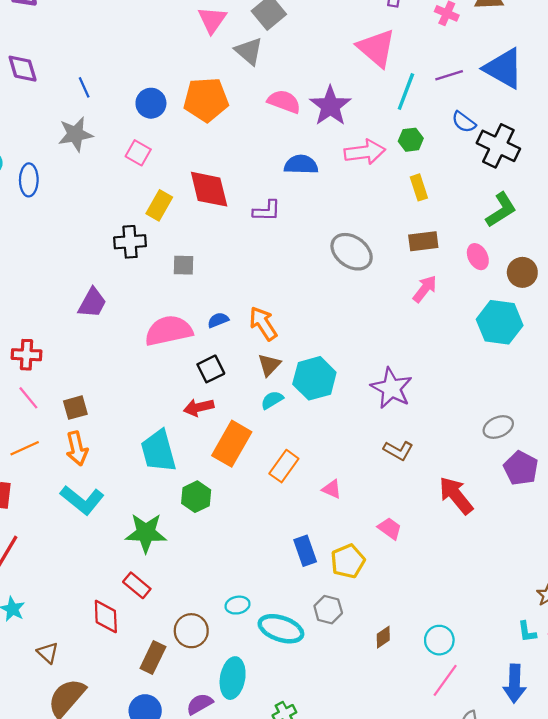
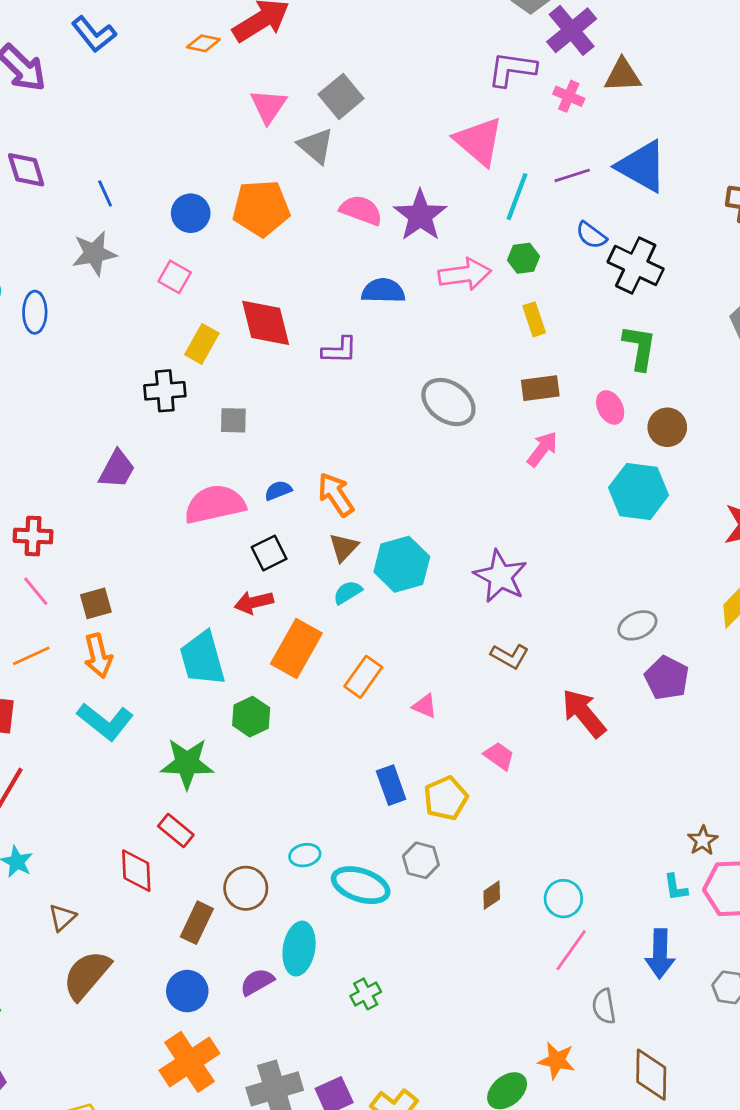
green L-shape: (501, 210) -> (640, 347), turned -48
brown triangle: (48, 653) -> (62, 917), turned 35

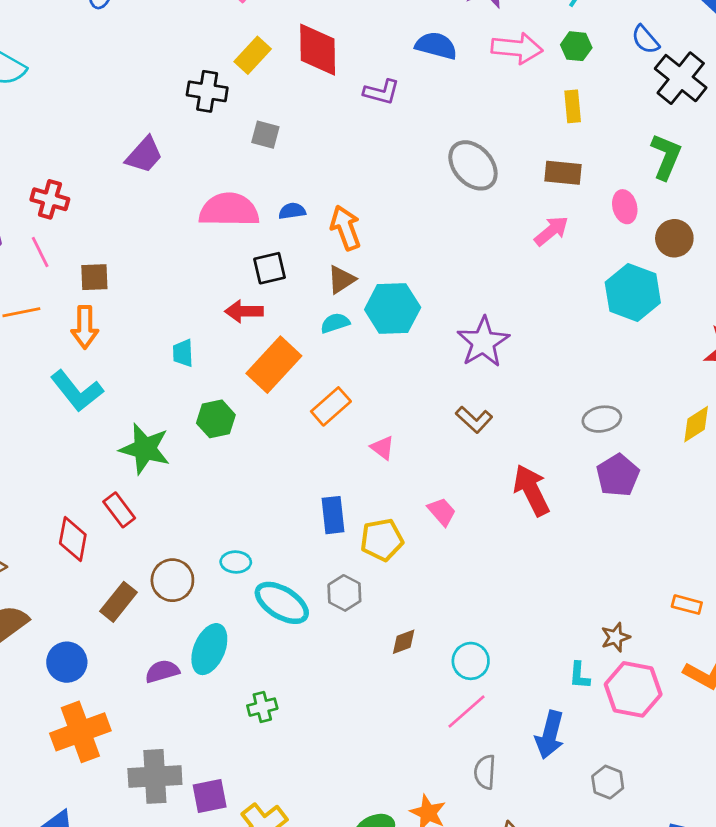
cyan trapezoid: (202, 658) -> (183, 353), size x0.5
blue circle: (187, 991) -> (67, 662), moved

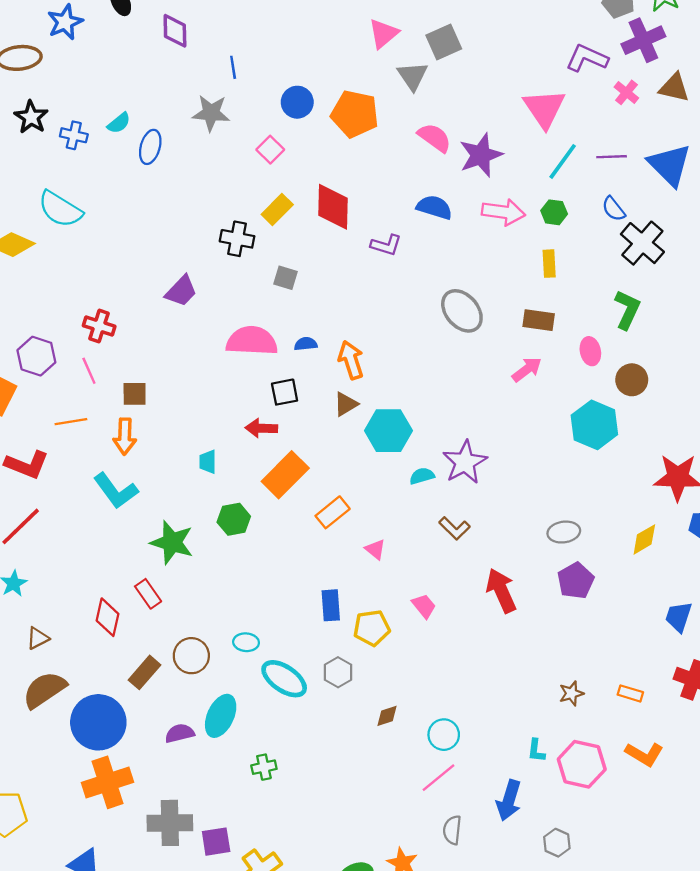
cyan semicircle: (335, 323) -> (422, 476), moved
brown star: (615, 637) -> (571, 693), moved
blue circle: (67, 662) -> (98, 722), size x1.6

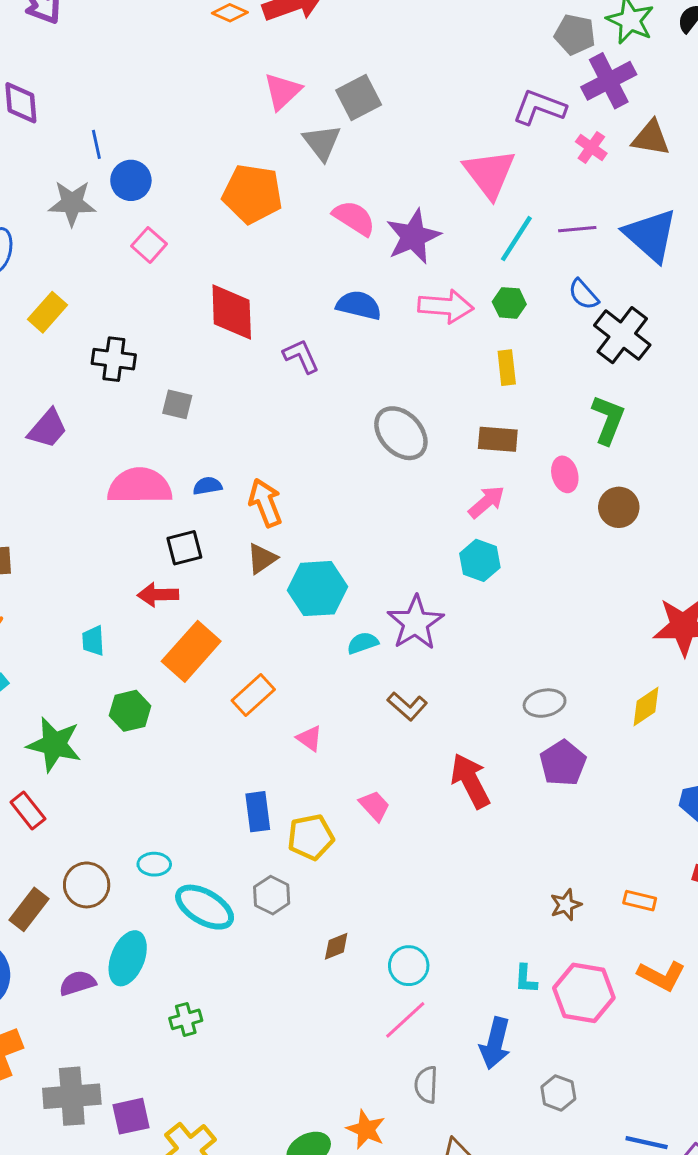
blue circle: (297, 102) -> (131, 180), moved
yellow rectangle: (277, 209) -> (47, 312), moved
purple L-shape: (386, 245) -> (301, 356), turned -128
cyan hexagon: (594, 425) -> (480, 560), moved, size x0.7

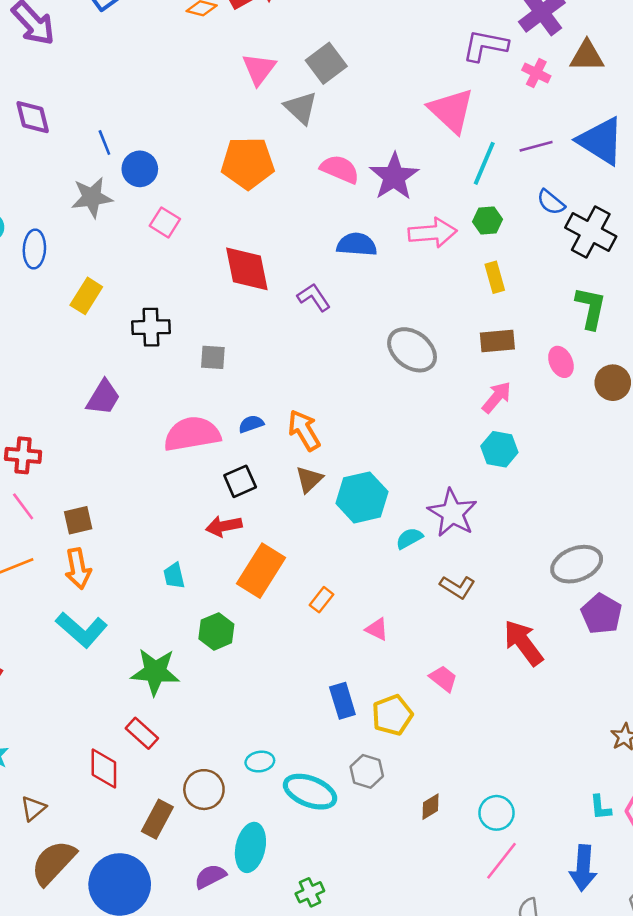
orange rectangle: (253, 695) -> (322, 600), size x0.7
gray ellipse: (545, 703) -> (577, 564), size x1.4

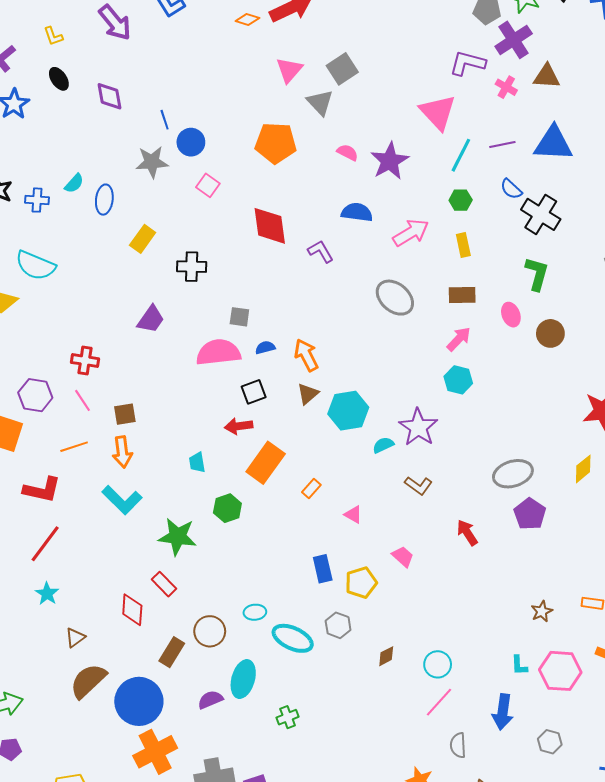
blue triangle: (601, 141) -> (553, 144), turned -33
pink semicircle: (340, 169) -> (347, 152), size x0.7
pink arrow: (433, 233) -> (411, 233), moved, turned -30
gray square: (213, 357) -> (239, 317), moved
red arrow: (523, 643) -> (467, 533), size x0.7

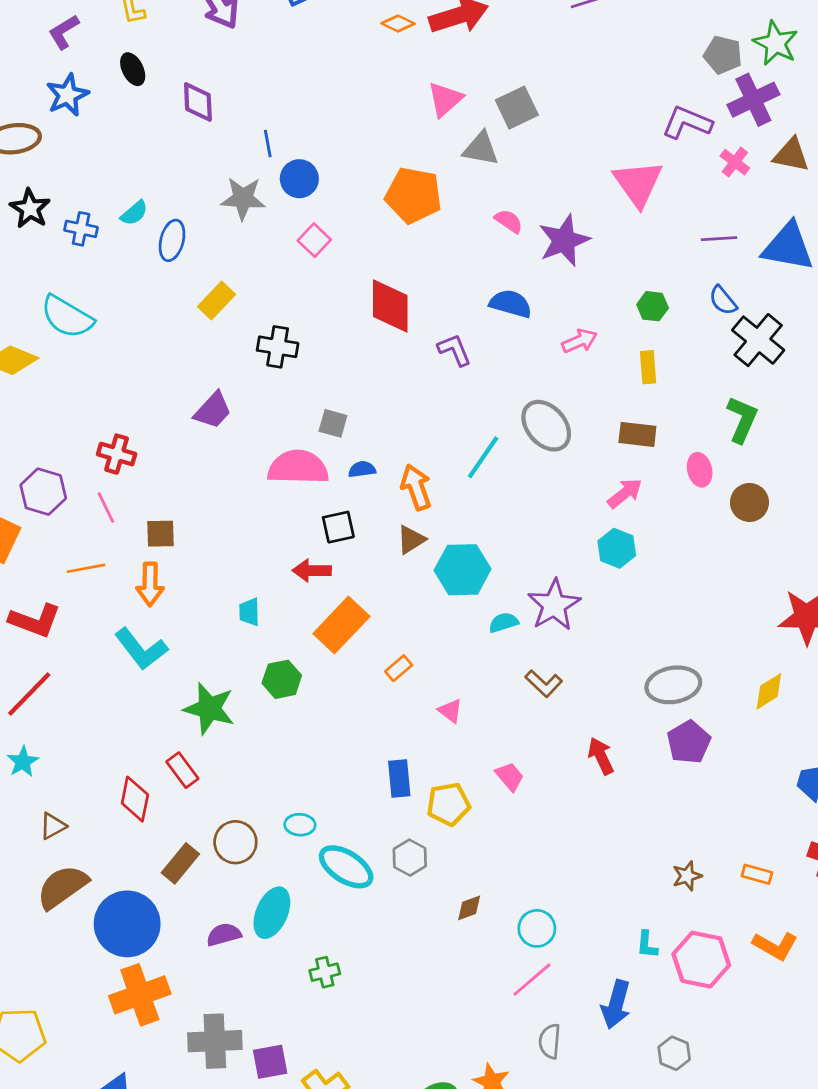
gray triangle: (320, 102) -> (481, 149), turned -44
cyan line: (461, 155) -> (483, 457), moved
pink arrow: (411, 233) -> (579, 341), size x0.7

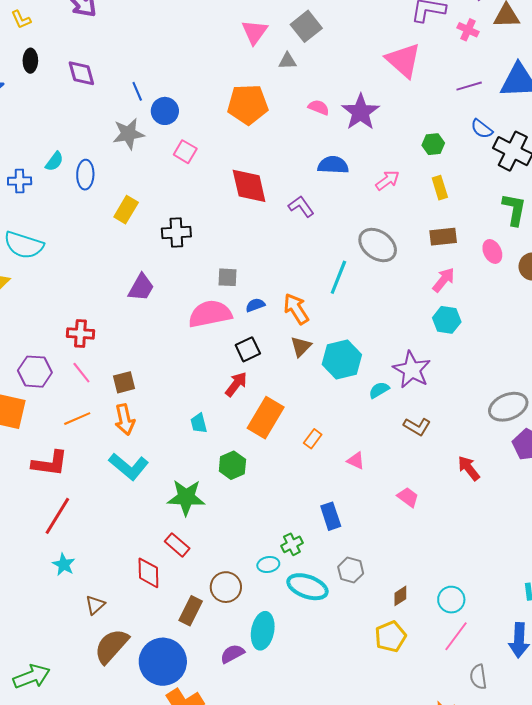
black ellipse: (133, 69) -> (30, 61), turned 40
gray triangle: (481, 149) -> (288, 61), size x0.7
red arrow: (312, 571) -> (236, 384), turned 140
yellow pentagon: (448, 804) -> (390, 637), moved
green cross: (325, 972) -> (292, 544), moved

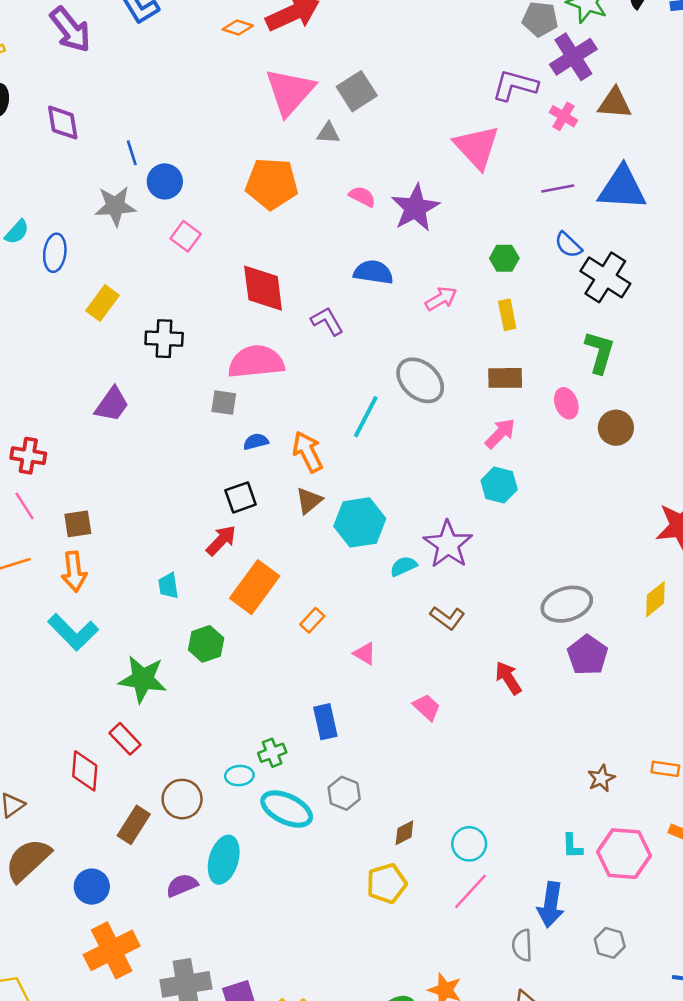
pink triangle: (255, 32) -> (290, 92), size x1.5
pink semicircle: (210, 314) -> (256, 362), moved
blue circle: (163, 662) -> (92, 887), size x0.6
gray semicircle: (478, 677) -> (522, 945), moved

